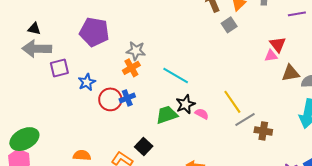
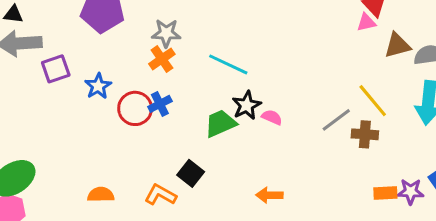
yellow line: (232, 102) -> (373, 101), moved

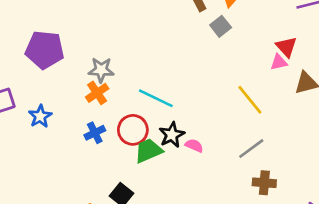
yellow line: (373, 101) -> (250, 100), moved
red circle: (135, 108) -> (133, 130), moved
brown cross: (365, 134) -> (264, 183), moved

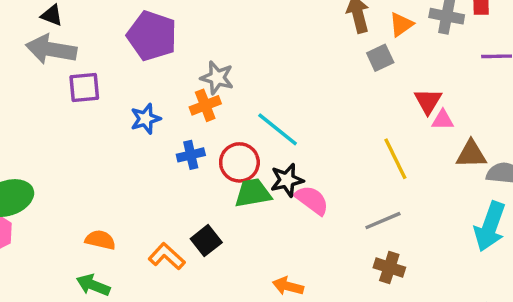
red triangle: (286, 47) -> (428, 101), moved
blue star: (40, 116) -> (146, 119), moved
pink semicircle: (194, 146) -> (312, 200), size x1.5

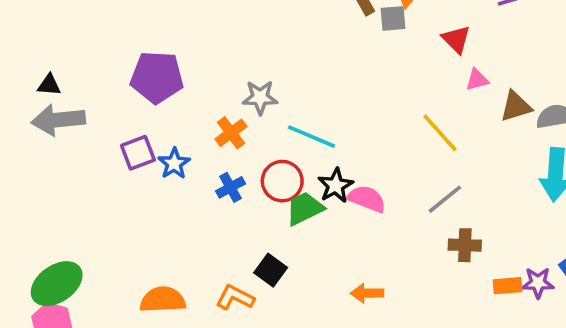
gray square: (380, 58) -> (393, 18), moved, turned 36
gray star: (217, 78) -> (260, 97), moved
purple square: (84, 88) -> (138, 153), moved
red triangle: (428, 101) -> (456, 39), moved
orange semicircle: (100, 240) -> (163, 300), size x1.4

